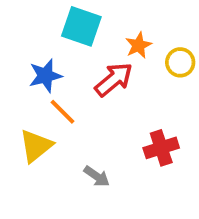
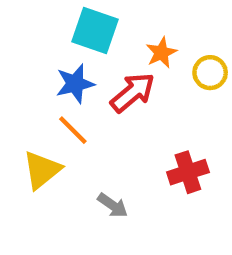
blue star: (45, 76) -> (75, 84), moved

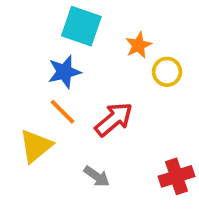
yellow circle: (210, 73) -> (167, 72), moved
red arrow: (133, 93) -> (114, 119), moved
red cross: (188, 172) -> (176, 176), moved

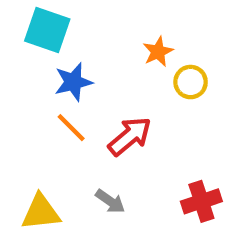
cyan square: (81, 26) -> (47, 30), moved
yellow triangle: (36, 146) -> (41, 212), moved, turned 33

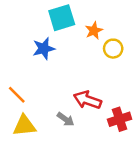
cyan square: (47, 30) -> (62, 18), moved, turned -36
orange line: (71, 128) -> (17, 95), moved
red arrow: (130, 136) -> (87, 100), moved, turned -120

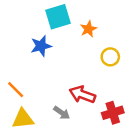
yellow circle: (113, 49) -> (110, 57), moved

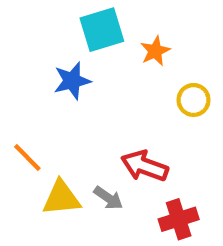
red cross: (113, 113) -> (179, 219), moved
yellow triangle: (23, 119) -> (61, 198), moved

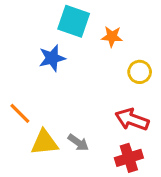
cyan square: (102, 30) -> (74, 21), turned 36
orange star: (155, 51) -> (112, 37), turned 30
red arrow: (145, 166) -> (132, 119), moved

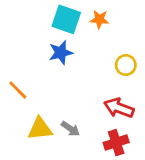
orange star: (112, 37) -> (99, 19), moved
blue star: (52, 58) -> (61, 53), moved
orange line: (20, 113) -> (18, 90), moved

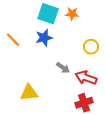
orange line: (18, 90) -> (13, 40), moved
gray arrow: (70, 129) -> (63, 68), moved

